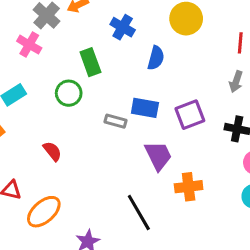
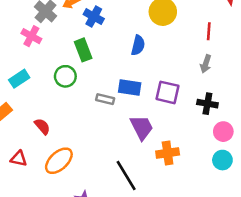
blue cross: (123, 27) -> (94, 17), moved
purple square: (190, 115) -> (168, 92), turned 35
red semicircle: (52, 151) -> (42, 126), moved
orange ellipse: (44, 212) -> (59, 161), moved

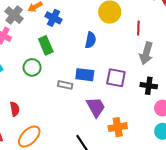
red line: (209, 31) -> (138, 28), moved
gray arrow: (206, 64) -> (146, 53), size x1.5
red semicircle: (42, 126) -> (15, 109), turned 32

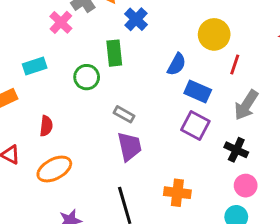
red line: (138, 28) -> (235, 65), moved
blue rectangle: (85, 75) -> (198, 92), moved
purple trapezoid: (96, 107) -> (129, 146), moved

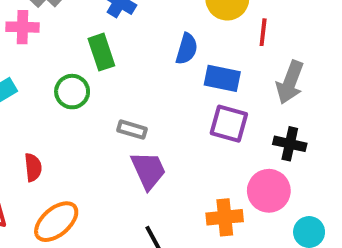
pink cross: (61, 22) -> (22, 27), turned -30
pink circle: (246, 186) -> (269, 191), moved, size x1.4

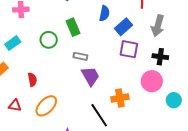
green rectangle: (101, 52) -> (73, 27), moved
blue rectangle: (222, 78) -> (124, 27), turned -48
orange cross: (225, 217) -> (120, 98), moved

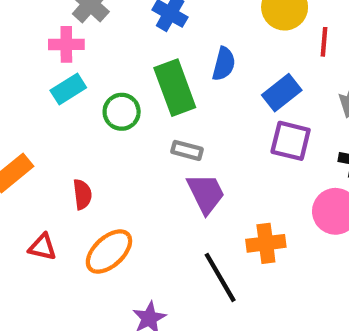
blue semicircle: (104, 13) -> (224, 64), moved
green rectangle: (73, 27) -> (175, 88), size x1.4
cyan rectangle: (13, 43) -> (68, 89), moved

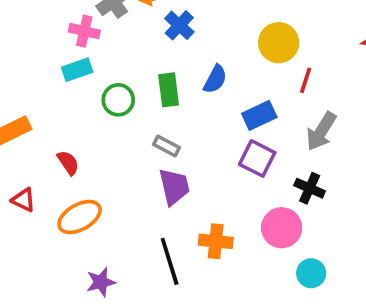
green rectangle: (175, 88) -> (169, 90), size x0.7
red semicircle: (82, 194) -> (68, 163), turned -40

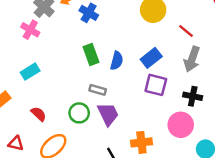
pink cross: (84, 31) -> (30, 30), turned 30
cyan rectangle: (77, 70) -> (30, 72), moved
blue semicircle: (215, 79) -> (117, 61), moved
red line: (306, 80) -> (186, 31), moved, turned -56
green circle: (118, 100) -> (79, 113), moved

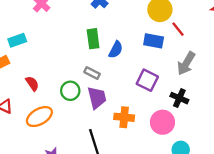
red line: (186, 31) -> (178, 29), moved
blue rectangle: (151, 58) -> (154, 41), moved, turned 36
cyan rectangle: (30, 72) -> (17, 40), moved
orange cross: (141, 142) -> (124, 117), moved

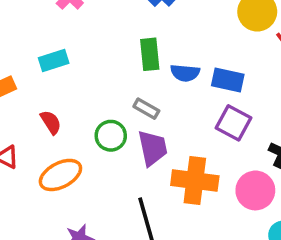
cyan rectangle: (17, 40) -> (54, 61), moved
blue rectangle: (154, 41) -> (228, 80), moved
blue semicircle: (116, 50) -> (185, 73), turned 66
orange cross: (124, 117) -> (195, 181), size x1.4

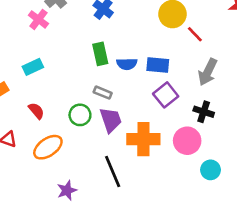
purple square: (234, 123) -> (166, 95), turned 30

